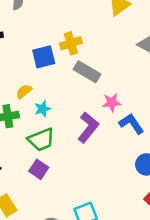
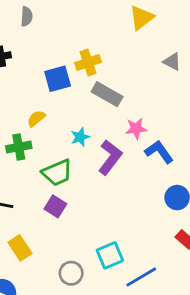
cyan star: (42, 109) -> (80, 137), moved

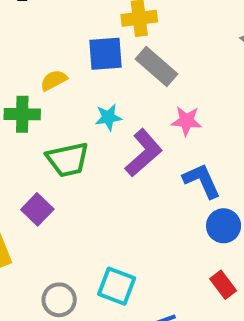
blue square: (58, 79) -> (106, 54), moved
blue L-shape: (159, 152) -> (202, 181), moved
purple square: (55, 206) -> (37, 209), moved
cyan square: (110, 255) -> (117, 286), turned 32

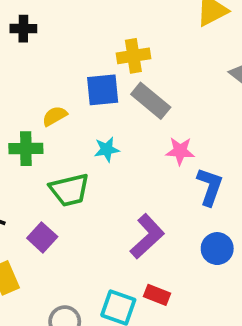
purple L-shape: (144, 153) -> (147, 236), moved
blue L-shape: (202, 181) -> (210, 187), moved, turned 45
red rectangle: (223, 285) -> (157, 295), moved, turned -30

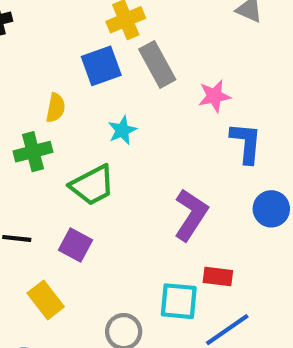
gray rectangle: (151, 101) -> (157, 64), turned 36
yellow semicircle: (55, 116) -> (56, 108), turned 145
pink star: (180, 151) -> (214, 96), moved

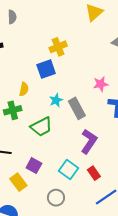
gray rectangle: (157, 64) -> (77, 108), moved
purple square: (75, 245) -> (34, 166), moved
red rectangle: (218, 277) -> (94, 173), moved, turned 48
cyan square: (179, 301) -> (68, 169), moved, turned 30

